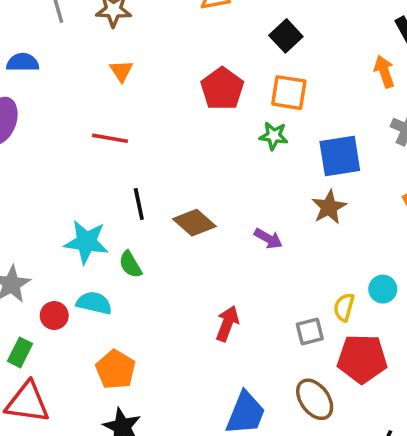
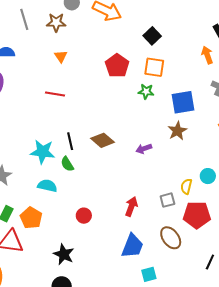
black line: (139, 204) -> (70, 141), moved
purple arrow: (268, 239) -> (144, 149), turned 133
red circle: (54, 316) -> (84, 216), moved
red arrow: (227, 324) -> (131, 207), moved
orange pentagon: (116, 370) -> (31, 218), moved

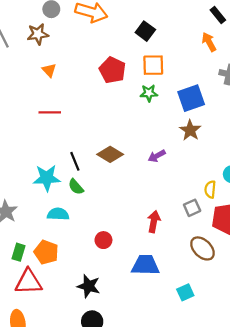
blue trapezoid: (132, 246) -> (145, 265), moved, turned -100

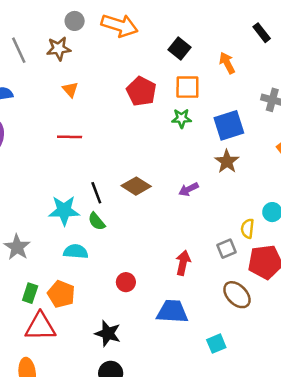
orange arrow: (209, 42) -> (227, 63), moved

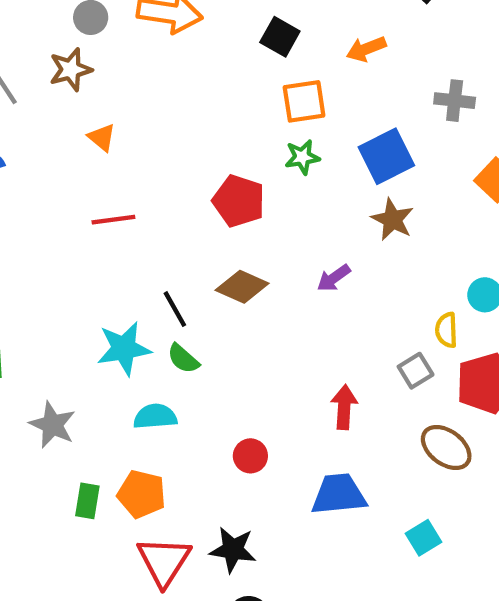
orange arrow: (227, 63) -> (366, 49), turned -75
red pentagon: (141, 91) -> (239, 201), moved
red triangle: (40, 327) -> (164, 561), moved, turned -48

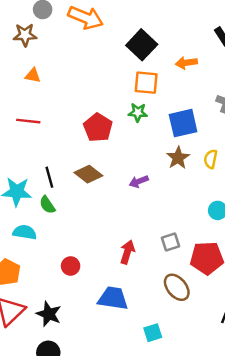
black square: (280, 37) -> (142, 45), size x1.4
orange triangle: (102, 137) -> (33, 75), turned -42
yellow semicircle: (446, 330) -> (211, 159), moved

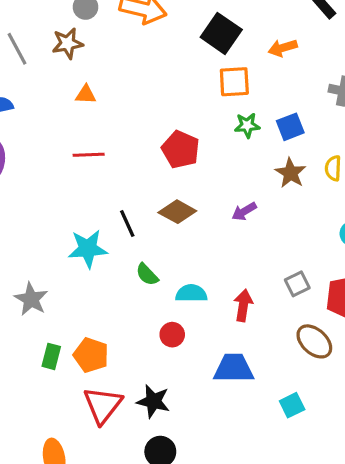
green star: (138, 112) -> (247, 125), moved
blue square: (183, 123) -> (290, 127), size x0.7
green semicircle: (47, 205) -> (147, 274), moved
cyan semicircle: (25, 232) -> (191, 293), moved

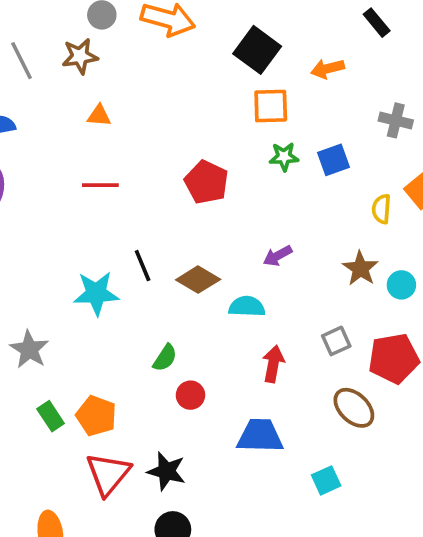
brown star: (291, 173) -> (360, 268), moved
brown diamond: (177, 212) -> (198, 280), moved
green semicircle: (147, 274) -> (165, 358), moved, turned -105
cyan semicircle: (191, 293) -> (247, 307), moved
green rectangle: (51, 356) -> (51, 416), turned -50

